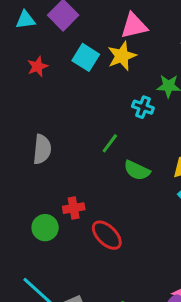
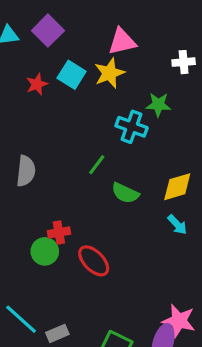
red star: (38, 66) -> (37, 84), moved
cyan cross: (143, 107) -> (132, 127), size x1.4
green circle: (45, 228) -> (45, 251), moved

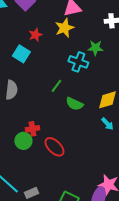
cyan square: (72, 75) -> (21, 54), moved
red star: (37, 84) -> (35, 35), moved

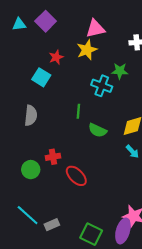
green line: (56, 86) -> (78, 111), turned -32
green circle: (23, 141) -> (31, 170), moved

